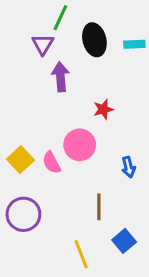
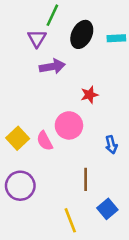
black ellipse: (94, 40) -> (82, 34), turned 40
purple arrow: (60, 77) -> (52, 66), turned 85

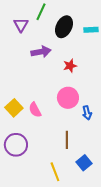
purple triangle: (37, 38) -> (21, 25), moved
red star: (89, 95) -> (70, 66), moved
pink circle: (69, 125) -> (68, 98), moved

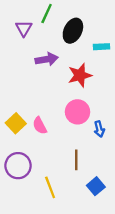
cyan rectangle: (91, 30) -> (102, 47), moved
red star: (70, 66) -> (80, 75), size x1.5
yellow line: (55, 172) -> (50, 187), moved

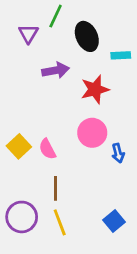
black ellipse: (73, 31) -> (87, 36), turned -50
brown line: (76, 160) -> (56, 188), moved
purple circle: (18, 166) -> (22, 217), moved

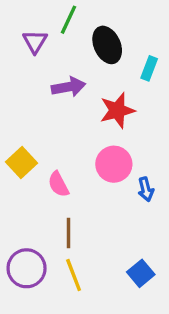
cyan rectangle: (121, 55) -> (149, 68), turned -66
yellow square: (19, 146) -> (21, 162), moved

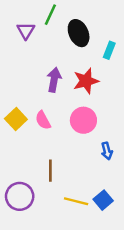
purple arrow: (69, 87) -> (54, 80), moved, turned -70
pink semicircle: (58, 184) -> (43, 120), moved
blue arrow: (146, 189) -> (107, 151), moved
yellow line: (74, 275) -> (76, 201), moved, turned -55

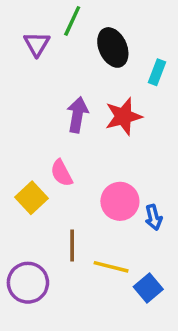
yellow square: (16, 119) -> (31, 198), moved
pink circle: (83, 120) -> (120, 201), moved
yellow line: (76, 201) -> (111, 267), moved

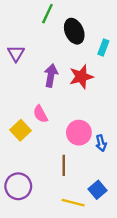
purple triangle: (37, 44) -> (16, 53), moved
brown line: (72, 246) -> (64, 165), moved
yellow line: (111, 267) -> (73, 203), moved

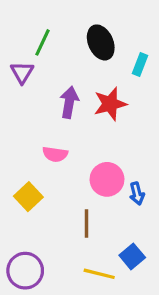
green line: (47, 14) -> (42, 42), moved
pink semicircle: (40, 114) -> (55, 154), turned -54
yellow square: (21, 130) -> (28, 197), moved
purple circle: (18, 186) -> (25, 271), moved

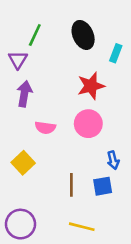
purple arrow: (69, 102) -> (24, 94), moved
pink circle: (107, 179) -> (88, 124), moved
blue square: (132, 256) -> (103, 186), moved, turned 30

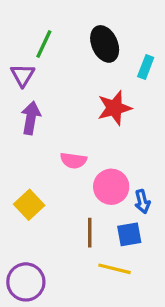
pink circle: (88, 124) -> (111, 187), moved
pink semicircle: (45, 128) -> (73, 160), moved
yellow line: (82, 227) -> (114, 269), moved

